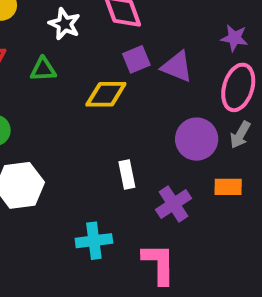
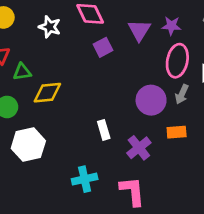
purple triangle: (177, 67) -> (139, 30), moved, turned 45
green triangle: (43, 69) -> (22, 72), moved
yellow diamond: (106, 94) -> (47, 93), moved

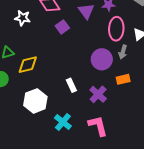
white hexagon: (28, 145) -> (35, 101), moved
cyan cross: (85, 179) -> (63, 122), turned -30

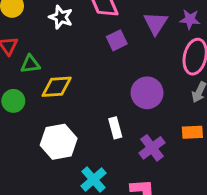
purple circle: (102, 59) -> (147, 93), moved

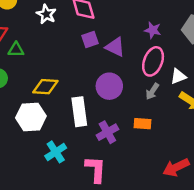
purple triangle: (156, 23) -> (115, 47), moved, turned -45
yellow diamond: (57, 87) -> (45, 87), moved
white rectangle: (115, 128) -> (79, 112), size x1.6

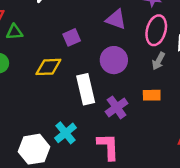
purple square: (90, 39) -> (72, 37), moved
white hexagon: (31, 117) -> (34, 149), moved

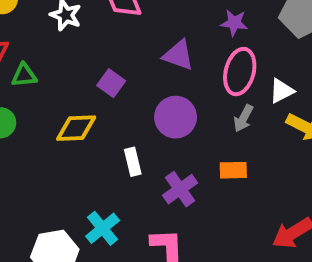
purple square: (72, 37) -> (111, 83), turned -30
white rectangle: (86, 89) -> (133, 162), size x0.6

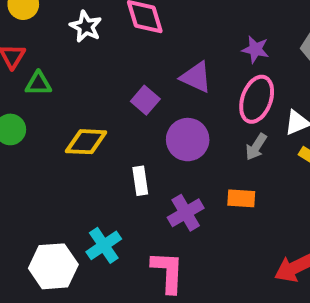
purple square: (111, 83) -> (145, 100), moved

